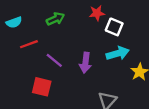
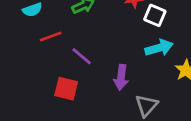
purple arrow: (85, 63) -> (121, 77), moved

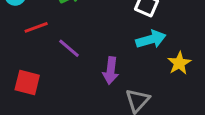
red square: (66, 89) -> (27, 83), moved

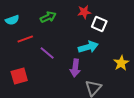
cyan arrow: (151, 39) -> (88, 47), moved
red square: (27, 83) -> (19, 76), turned -30

